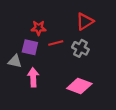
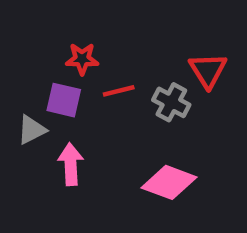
red triangle: (85, 21) -> (208, 70), moved, turned -30
gray triangle: (15, 61) -> (32, 130), turned -40

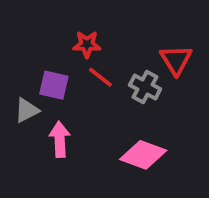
red star: (82, 59) -> (87, 44), moved
red line: (119, 91) -> (100, 77), turned 52

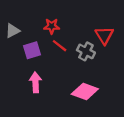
purple square: (54, 85) -> (32, 50), turned -30
gray triangle: (27, 110) -> (13, 31), moved

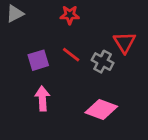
red star: (52, 26) -> (70, 15), moved
gray triangle: (13, 31) -> (15, 14), moved

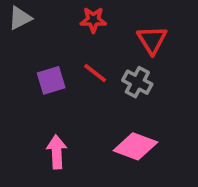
red triangle: (125, 42) -> (152, 40), moved
pink arrow: (42, 98) -> (57, 152), moved

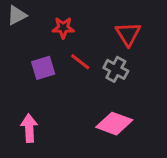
red star: (93, 20) -> (63, 28), moved
pink arrow: (57, 152) -> (29, 128), moved

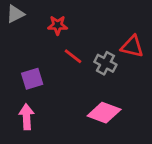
red triangle: (128, 34) -> (132, 46), moved, turned -45
purple square: (43, 68) -> (32, 79), moved

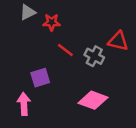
gray triangle: (15, 14) -> (28, 12), moved
purple square: (32, 79) -> (40, 78), moved

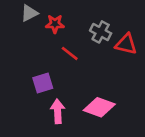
gray cross: (94, 56) -> (101, 32), moved
pink arrow: (24, 104) -> (58, 111), moved

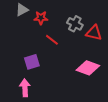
pink diamond: (99, 107) -> (88, 68), moved
pink arrow: (58, 111) -> (25, 88), moved

